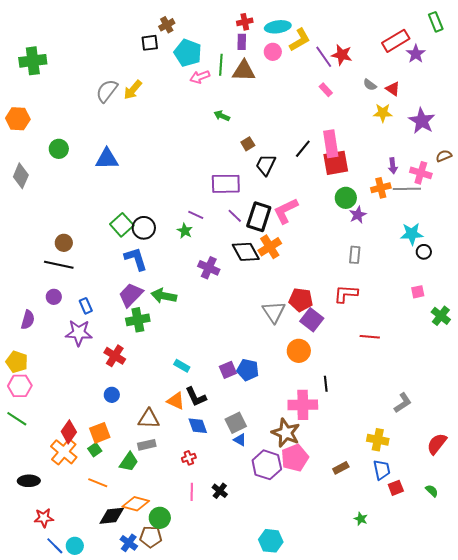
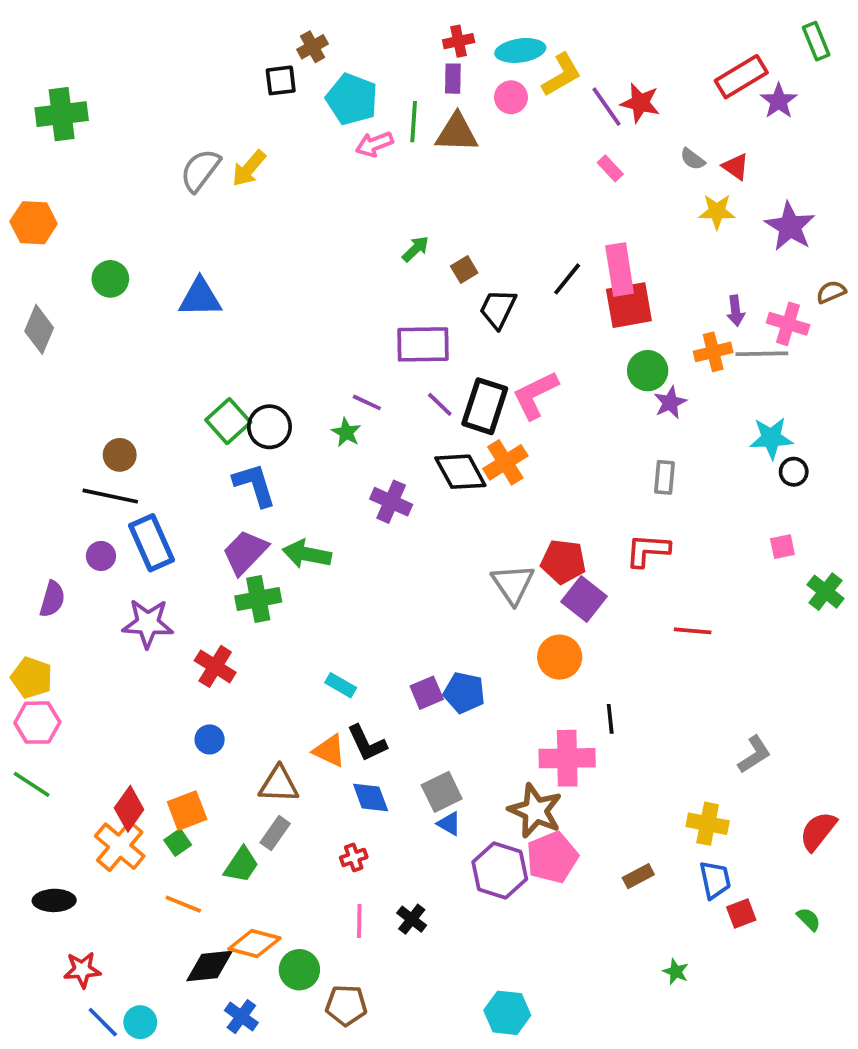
green arrow: (222, 116) -> (415, 249), moved, turned 112
blue rectangle: (86, 306) -> (152, 543), moved, size x1.8
gray rectangle: (147, 445) -> (275, 833), turned -42
brown pentagon: (151, 537) -> (346, 1005), moved

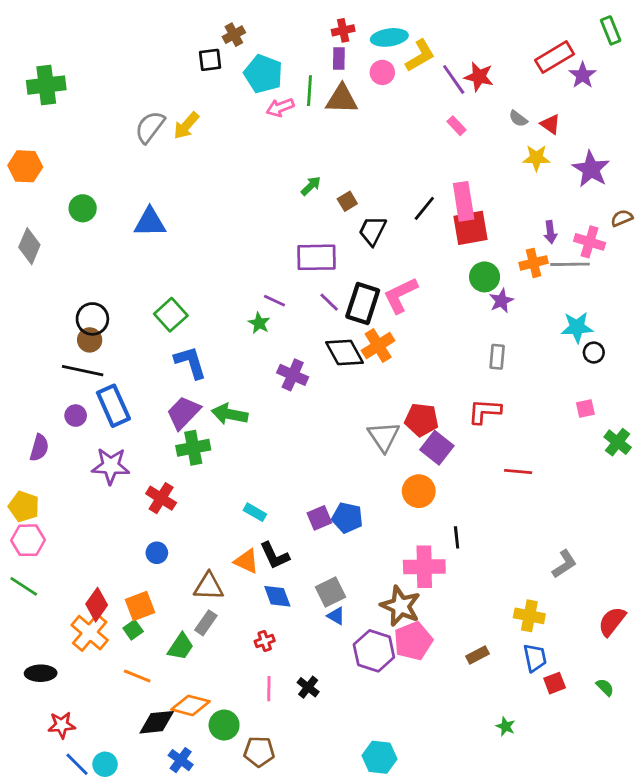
black circle: (269, 427) -> (92, 319), moved

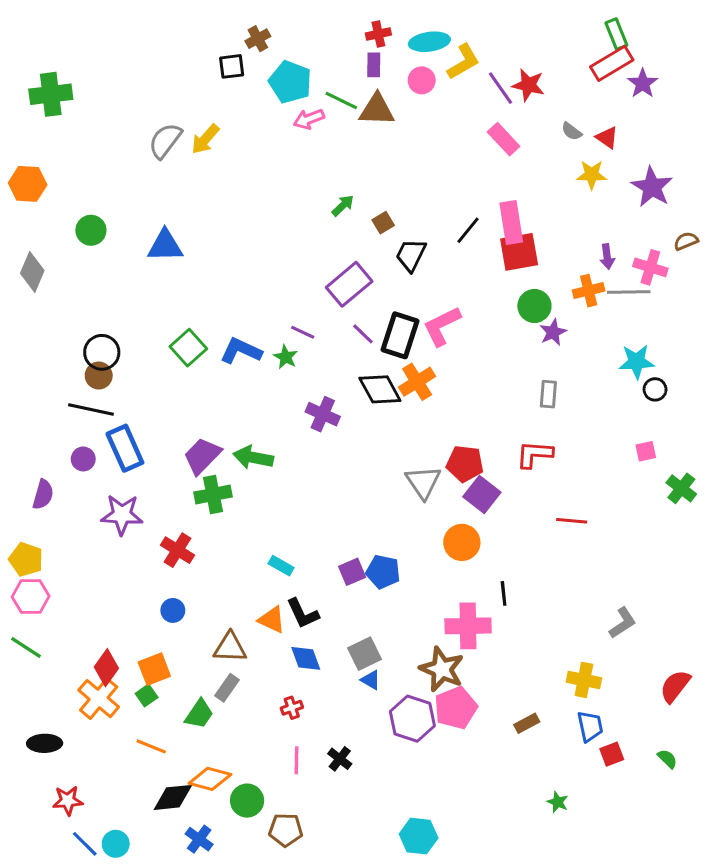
green rectangle: (611, 30) -> (616, 34), moved
green line: (309, 91) -> (341, 100), turned -68
pink rectangle: (457, 126) -> (504, 139), size x1.5
purple rectangle: (316, 257) -> (349, 284), turned -39
blue L-shape: (190, 362) -> (241, 351), moved, turned -48

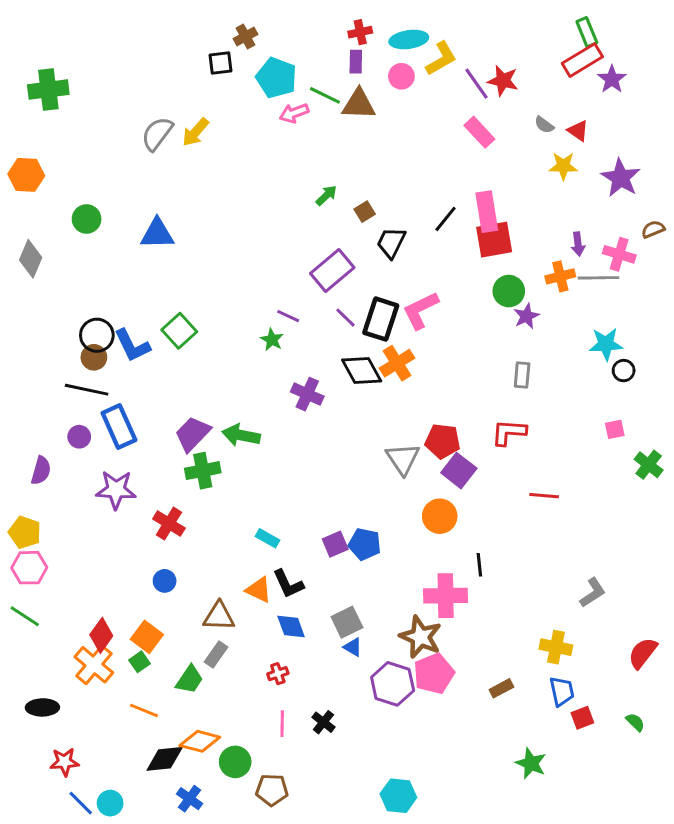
blue L-shape: (241, 351) -> (132, 346), moved, turned -141
orange square: (154, 669) -> (147, 637), turned -32
green star: (558, 802) -> (531, 763), size x1.5

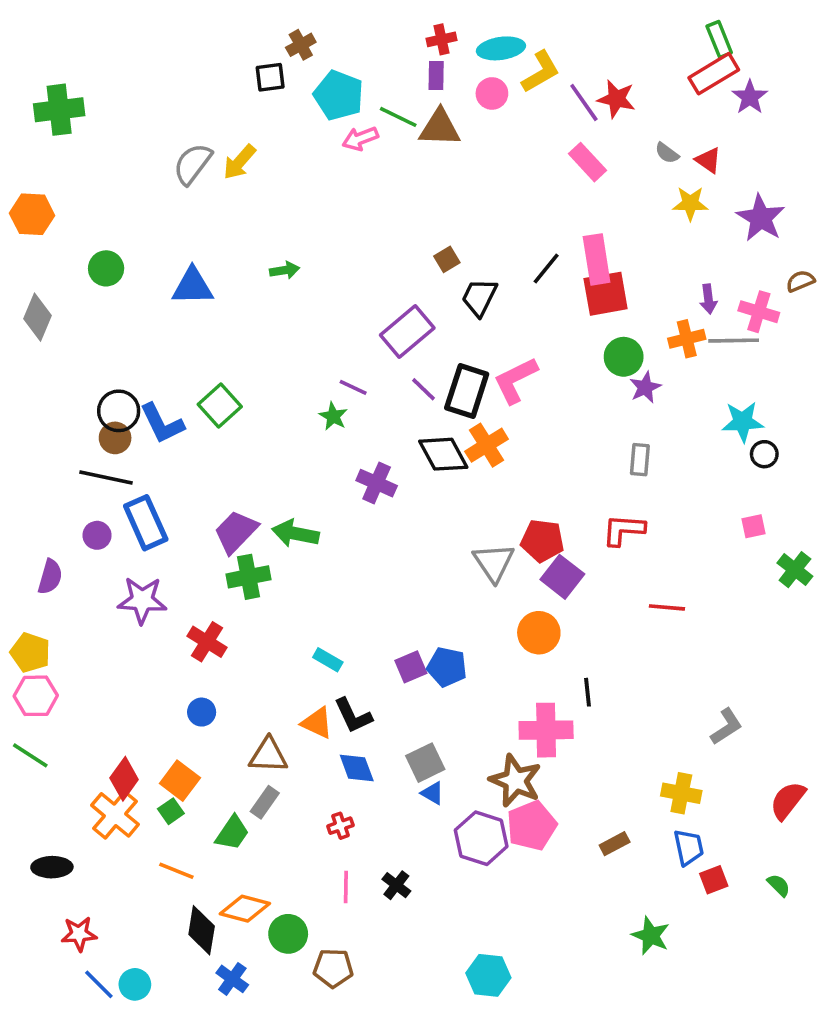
green arrow: (326, 195) -> (285, 270), moved, turned 35
black diamond: (165, 759) -> (202, 930), turned -75

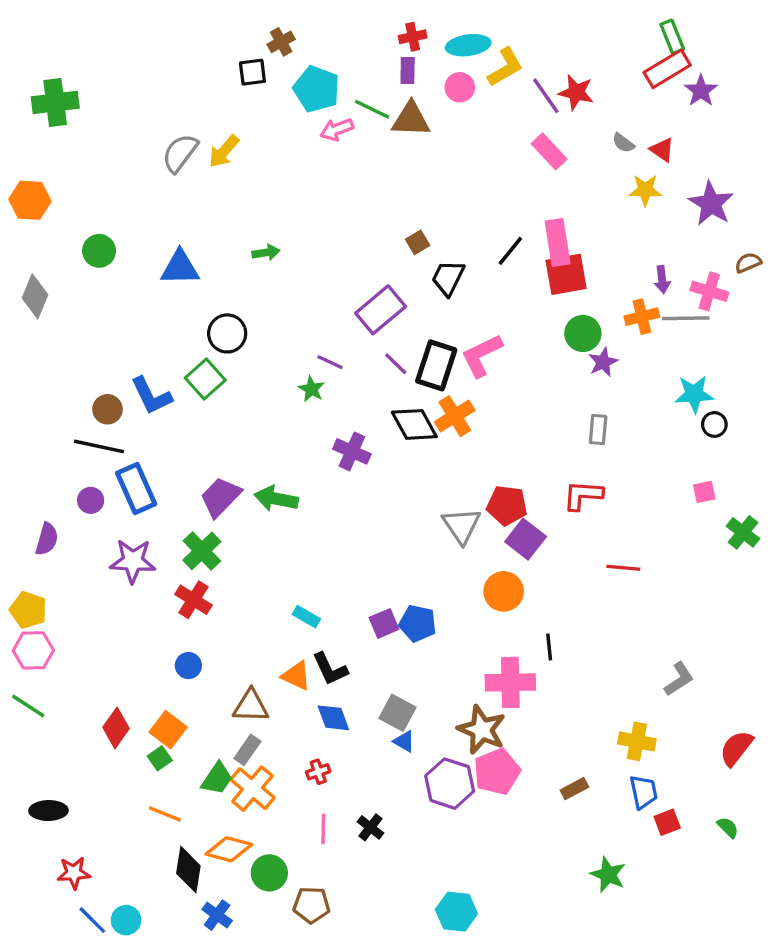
black circle: (119, 411) -> (227, 333), moved
green cross: (248, 577) -> (202, 551), moved, turned -33
gray square: (425, 763) -> (397, 713), turned -36
orange cross: (115, 815) -> (252, 789), moved

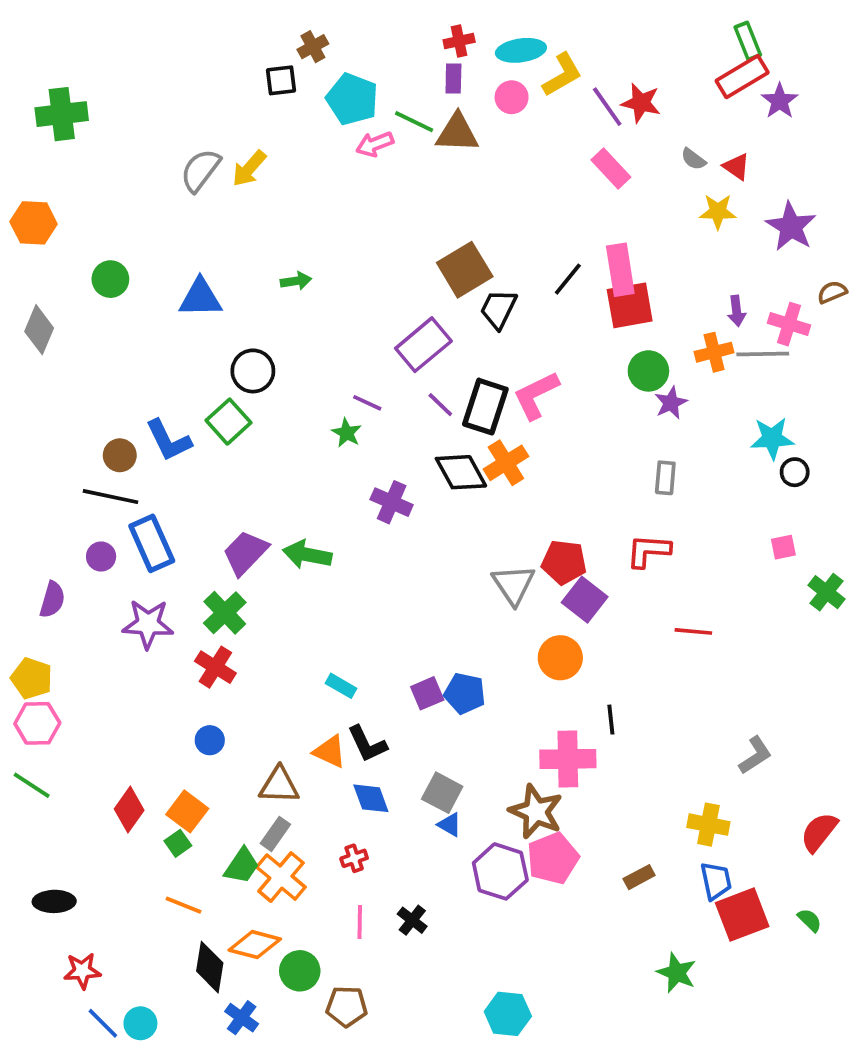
brown square: (418, 242) -> (465, 270), size x2.0
red square: (667, 822) -> (742, 915), size x1.8

